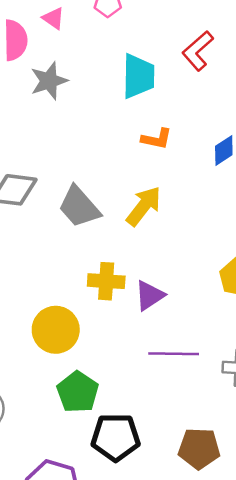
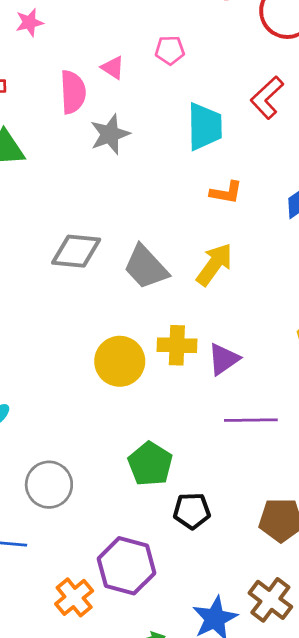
yellow circle: (56, 330) -> (120, 361), moved
black pentagon: (116, 437) -> (192, 511), size x0.7

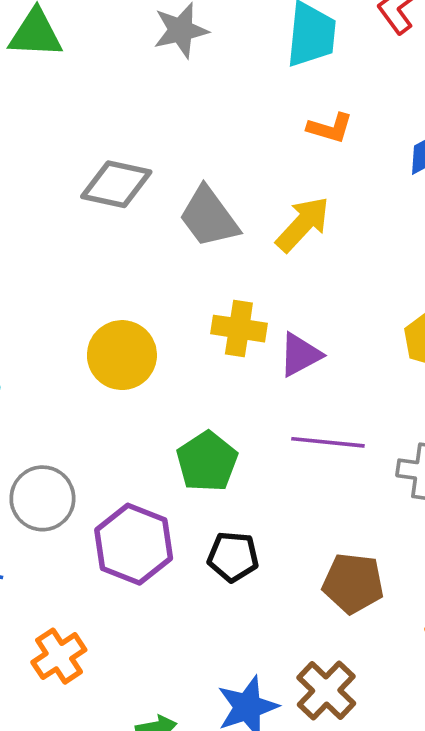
yellow circle: (120, 361) -> (122, 355), moved
green pentagon: (150, 464) -> (207, 462), moved
purple hexagon: (126, 566) -> (134, 544), moved

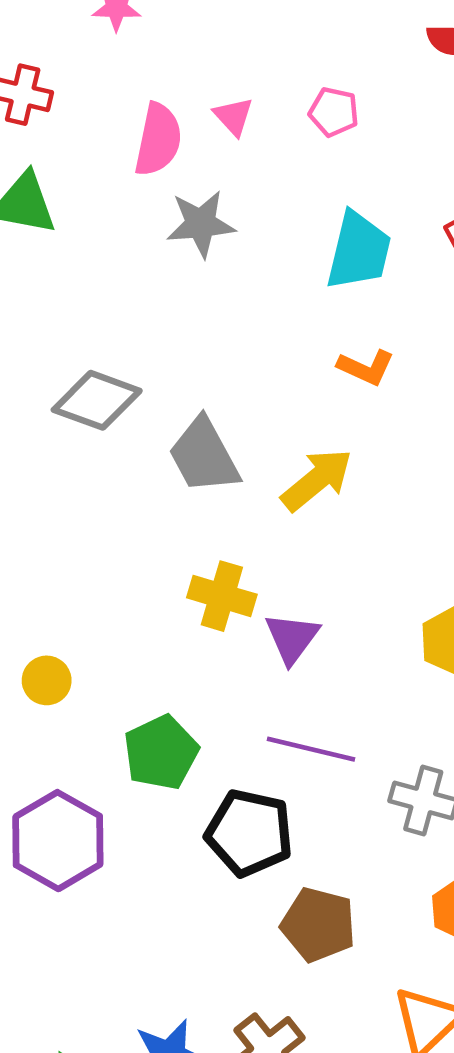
yellow circle: (122, 355) -> (47, 680), moved, size x0.6
purple triangle: (300, 355) -> (292, 638), turned -33
black pentagon: (233, 557) -> (249, 833), moved, size x1.4

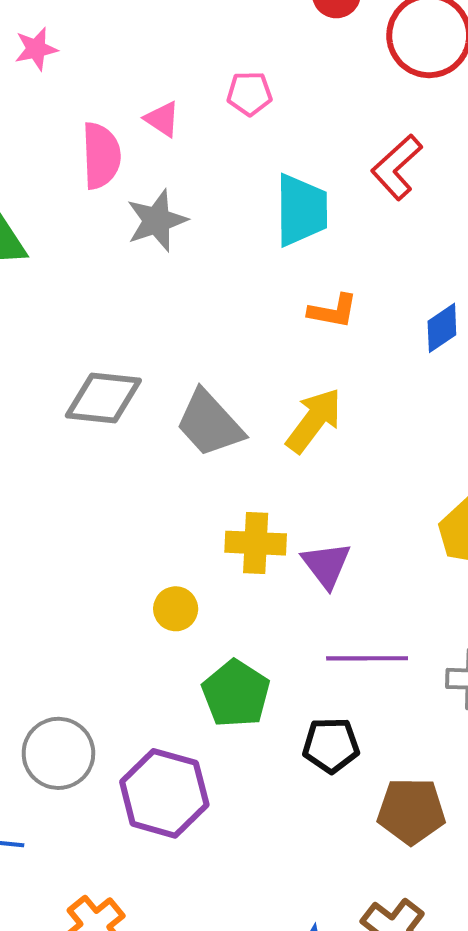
yellow circle: (47, 680) -> (176, 609), moved
black pentagon: (249, 833) -> (331, 745), size x0.7

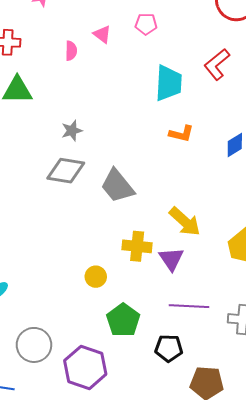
pink semicircle: (101, 156) -> (71, 51), size x0.6
gray star: (157, 221) -> (72, 131), moved, size x0.7
yellow arrow: (314, 420) -> (185, 222), moved, turned 92

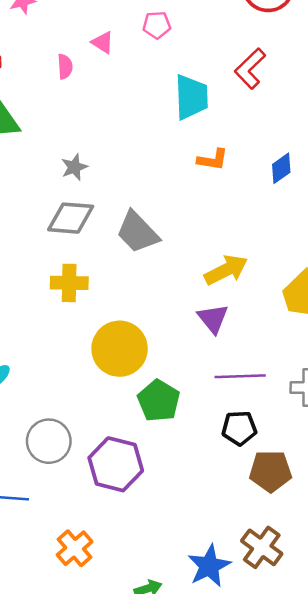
yellow arrow: (185, 222) -> (226, 270), turned -64
yellow cross: (137, 246) -> (69, 283), moved
yellow circle: (96, 277) -> (120, 349), size x2.0
black pentagon: (169, 348) -> (239, 428), moved

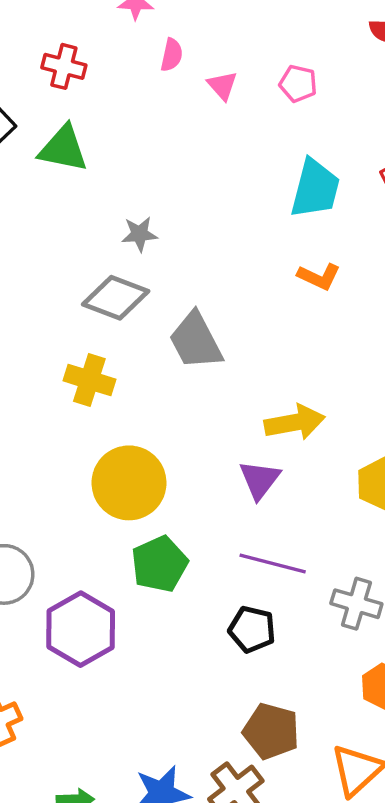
pink semicircle: (65, 66) -> (172, 55), moved
brown pentagon: (271, 471) -> (271, 731), moved

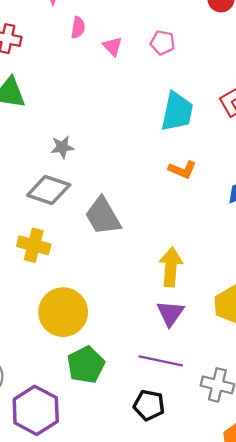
yellow arrow: (295, 422) -> (171, 267), turned -72
purple triangle: (260, 480) -> (170, 313), moved

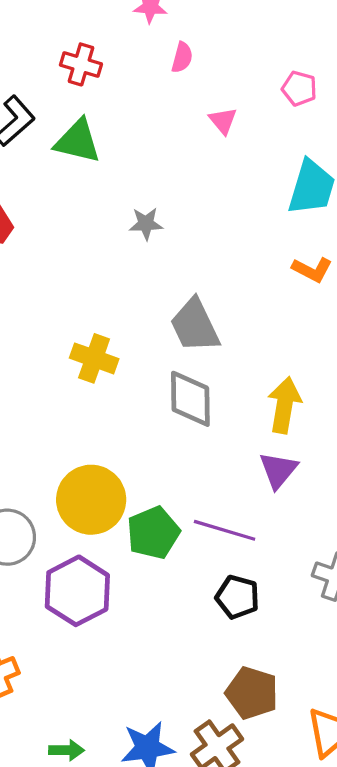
pink triangle: (113, 46) -> (223, 121), moved
gray diamond: (49, 190) -> (190, 399), moved, turned 66
yellow circle: (63, 312) -> (91, 500), moved
purple line: (161, 361) -> (225, 530), moved

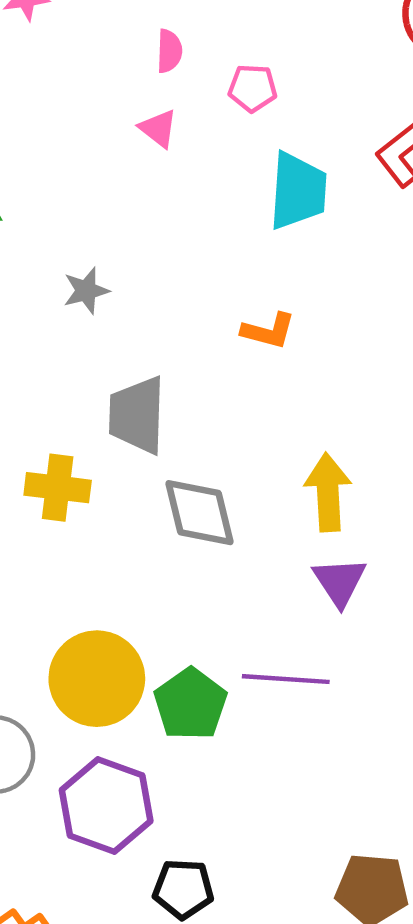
pink semicircle: (182, 57) -> (169, 51), moved
pink pentagon: (299, 88) -> (253, 88), moved
orange L-shape: (312, 270) -> (268, 331), moved
gray trapezoid: (195, 325) -> (137, 415), moved, turned 40
black pentagon: (237, 597) -> (183, 889), moved

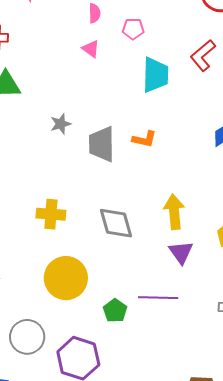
gray trapezoid: (137, 415) -> (102, 144), moved
yellow circle: (97, 679) -> (66, 278), moved
green pentagon: (190, 704) -> (115, 311), size x0.7

